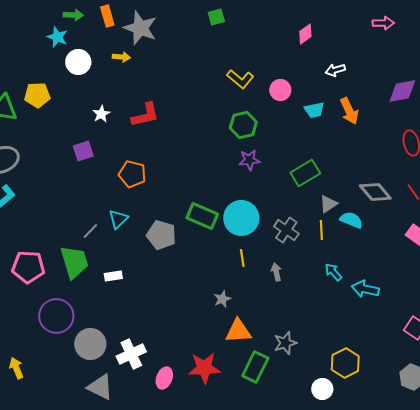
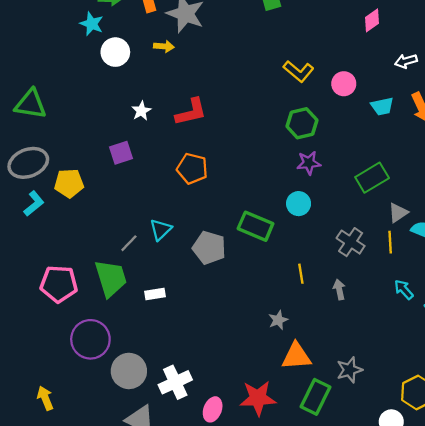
yellow pentagon: (37, 95) -> (69, 183), moved
orange pentagon: (132, 174) -> (192, 169), moved
cyan circle: (241, 218) -> (299, 204), moved, size x0.6

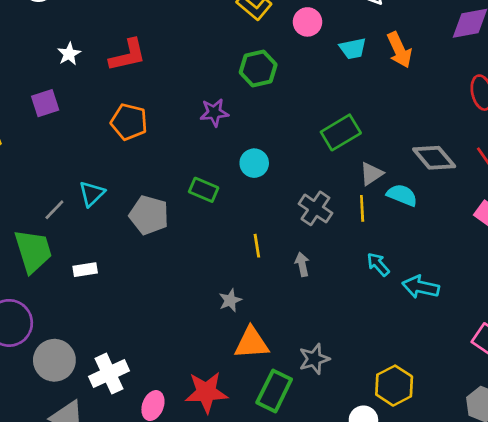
purple star: (309, 163) -> (214, 112), moved
green rectangle: (256, 226) -> (204, 190), size x0.7

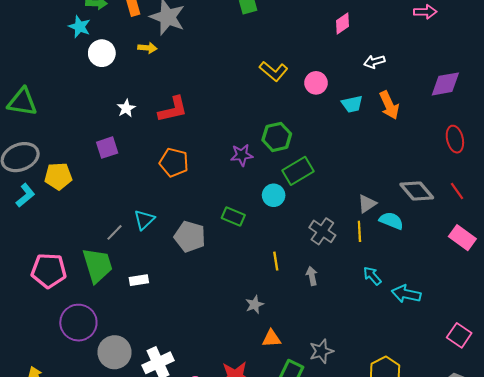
green hexagon: (258, 69) -> (277, 137), moved
green rectangle: (341, 132) -> (298, 171), moved
orange triangle: (252, 343) -> (271, 338), size x0.7

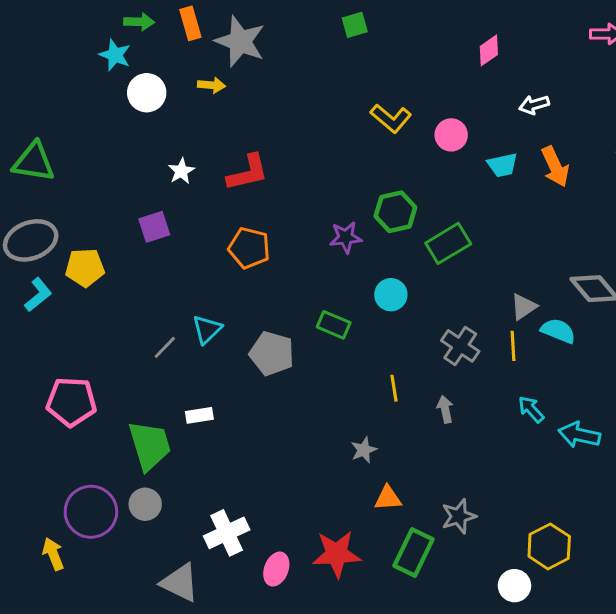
green rectangle: (298, 171) -> (448, 243), moved
green trapezoid: (98, 265) -> (150, 445), moved
purple circle: (78, 323) -> (91, 512), moved
gray circle: (115, 352) -> (145, 504), moved, size x0.7

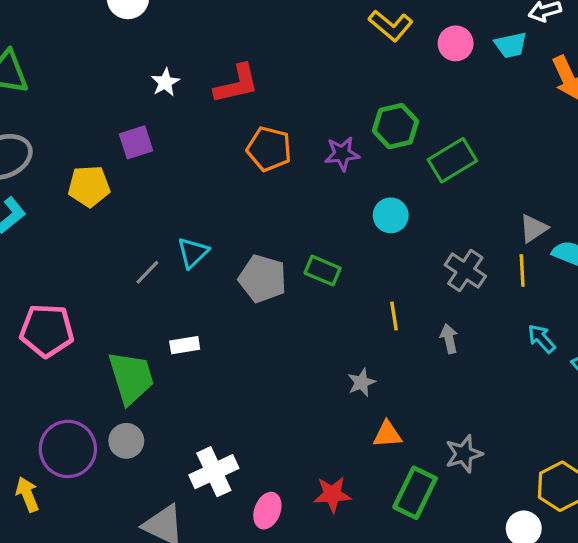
cyan trapezoid: (502, 165) -> (511, 45), moved
orange pentagon: (249, 248) -> (269, 149), moved
yellow pentagon: (85, 268) -> (89, 186), moved
green rectangle: (334, 325) -> (323, 271), moved
red star: (337, 554) -> (332, 494), size x0.7

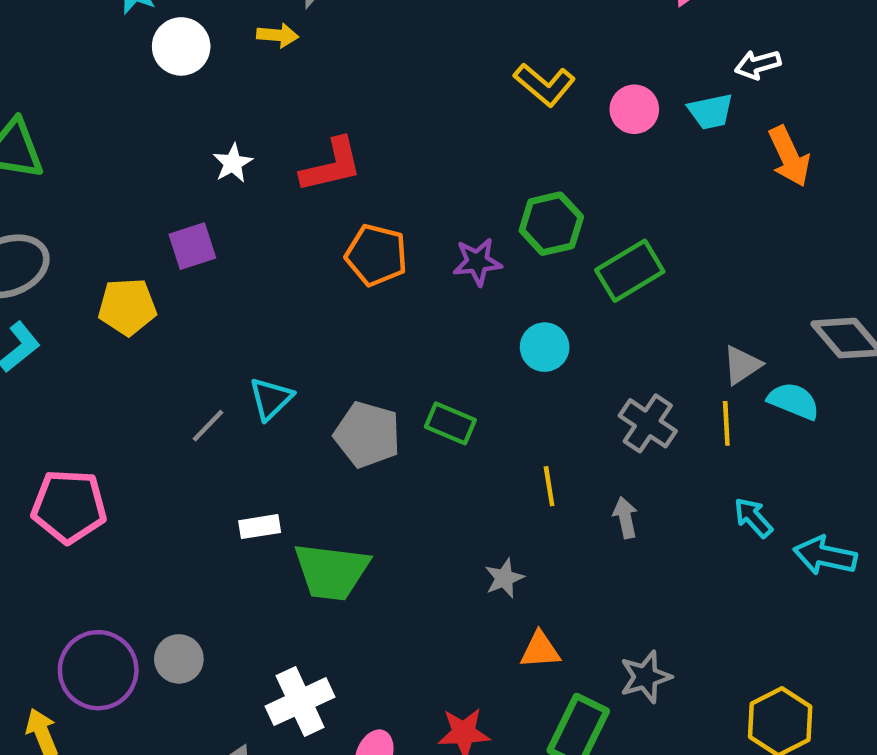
green trapezoid: (131, 378) -> (331, 571), moved, turned 114

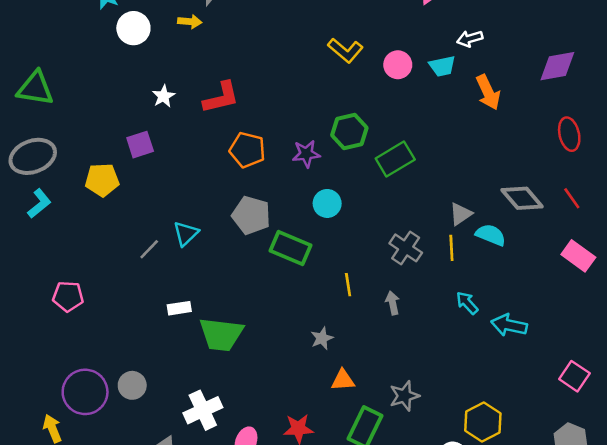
cyan circle: (545, 347) -> (327, 203), moved
green rectangle: (450, 423) -> (290, 248), size x1.4
gray pentagon: (367, 435) -> (251, 215), moved
pink pentagon: (69, 506) -> (68, 296), size x0.7

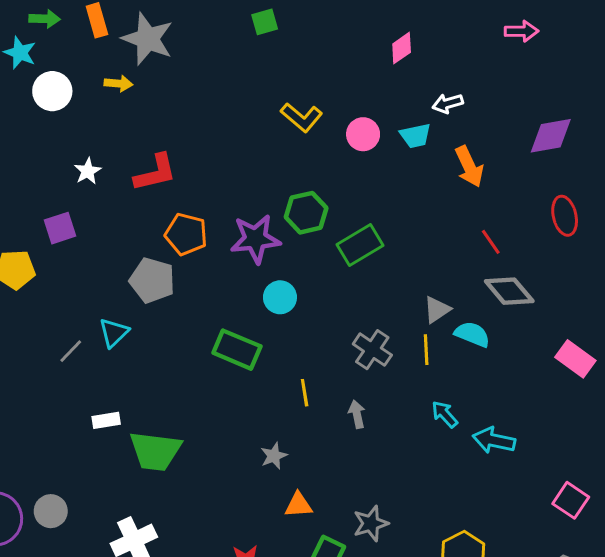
purple star: (306, 154) -> (255, 239), size x1.5
red line: (572, 198) -> (491, 242), moved
gray pentagon: (251, 215) -> (152, 280), moved

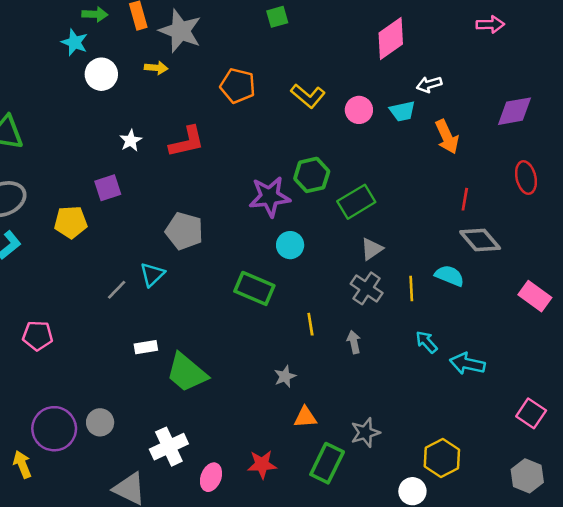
pink diamond: (402, 48) -> (391, 39), size x1.6
orange pentagon: (186, 234) -> (238, 86), moved
red line: (491, 242) -> (465, 199), turned 45
gray triangle: (437, 310) -> (372, 249), moved
green trapezoid: (155, 451) -> (187, 373), turned 33

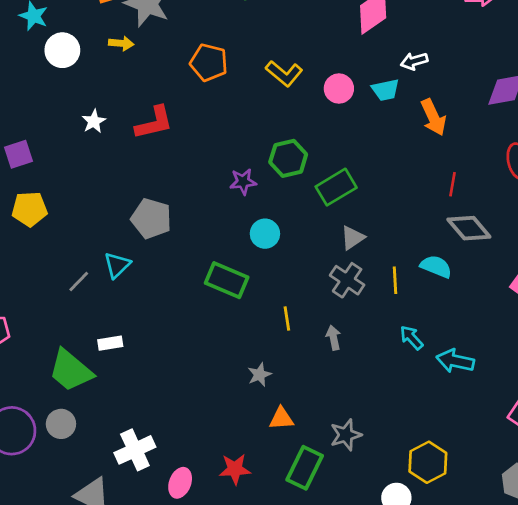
purple square: (108, 188) -> (19, 154), moved
purple star: (270, 197) -> (243, 182), size x0.6
green trapezoid: (187, 373) -> (71, 371), moved

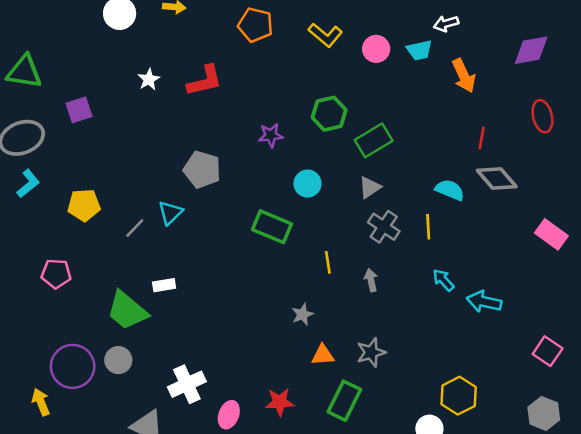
purple star: (243, 182) -> (271, 135), moved
yellow pentagon: (29, 209) -> (84, 205), moved
gray triangle: (353, 238) -> (370, 187), moved
cyan semicircle: (436, 266) -> (450, 190), moved
gray star: (346, 435) -> (371, 352), moved

